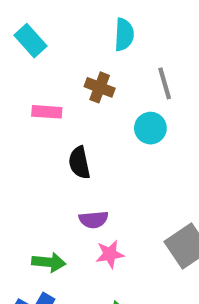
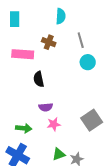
cyan rectangle: (30, 41) -> (15, 19), turned 42
pink rectangle: (47, 112) -> (23, 54), size x1.5
cyan circle: (150, 128) -> (88, 62), moved

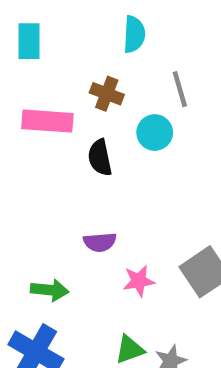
cyan circle: (88, 62) -> (155, 133), moved
black semicircle: (39, 79) -> (100, 158), moved
pink star: (54, 124) -> (139, 281), moved

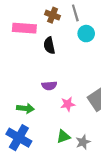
gray line: (180, 89) -> (75, 13), moved
cyan circle: (155, 133) -> (86, 34), moved

